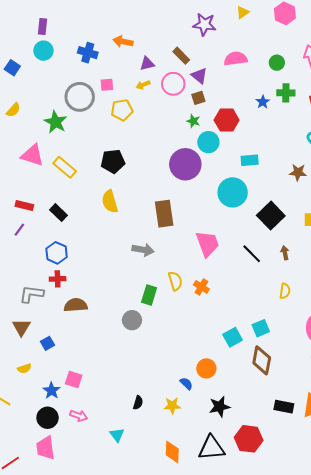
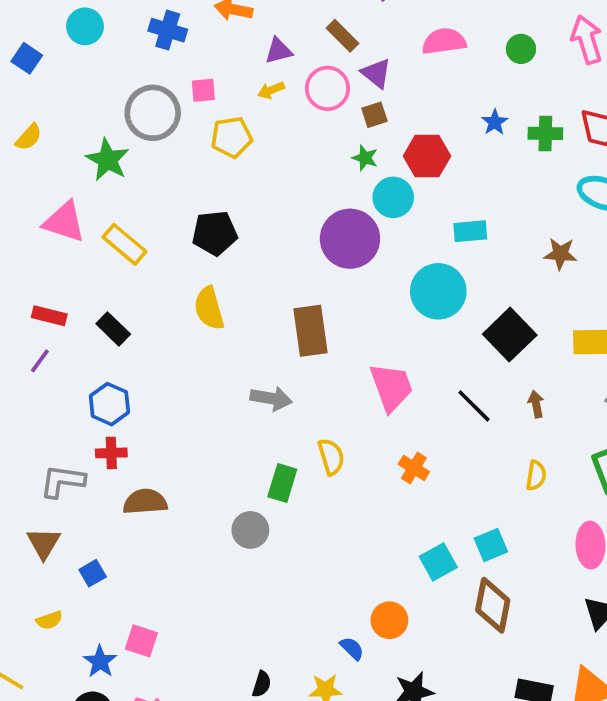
green cross: (286, 93) -> (545, 133), moved
orange cross: (201, 287) -> (414, 468), moved

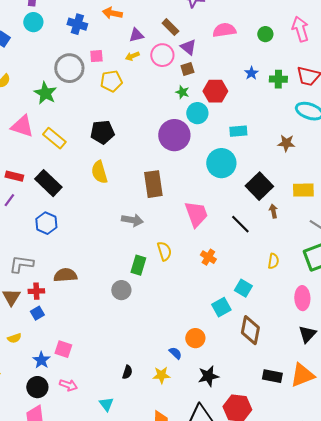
black rectangle: (113, 329) -> (48, 183), size x1.5
brown arrow: (536, 404) -> (273, 211), moved
red cross: (111, 453) -> (36, 291), moved
cyan square: (491, 545) -> (243, 288), moved, turned -36

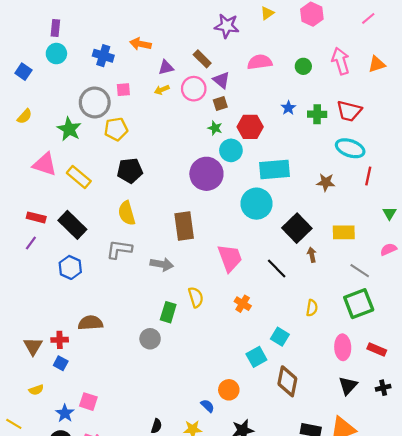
yellow pentagon: (111, 81) -> (116, 129), moved
cyan rectangle: (238, 131) -> (275, 170), size x1.6
gray L-shape: (21, 264) -> (119, 249), moved
blue square: (37, 313) -> (61, 363), turned -32

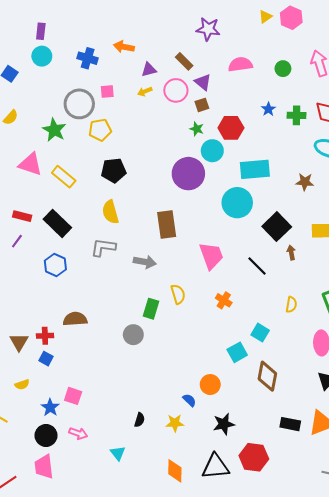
yellow triangle: (267, 13) -> (265, 17), moved

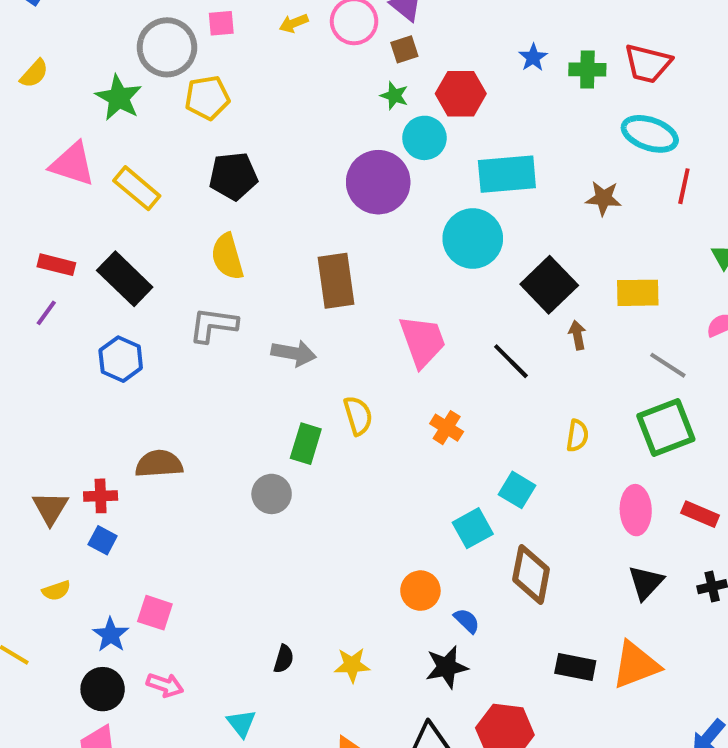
blue semicircle: (189, 400) -> (467, 621), moved

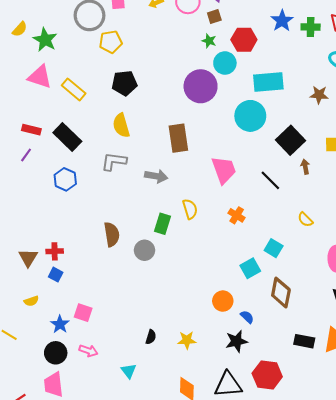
blue star: (533, 57) -> (282, 21), size x1.5
green star: (119, 98) -> (45, 40), moved
yellow semicircle: (577, 436) -> (305, 220), turned 126
brown semicircle: (159, 464) -> (112, 234), moved, turned 85

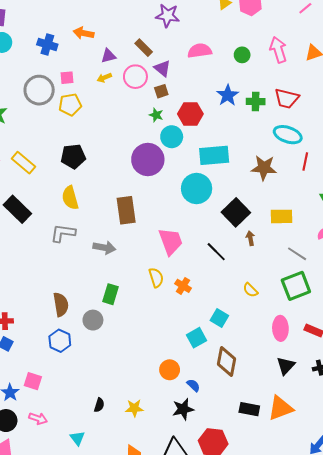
yellow pentagon: (111, 42) -> (70, 105), moved
brown star: (319, 95) -> (264, 168), size x1.4
blue hexagon: (65, 179) -> (60, 341), moved
yellow semicircle: (190, 209) -> (156, 278), moved

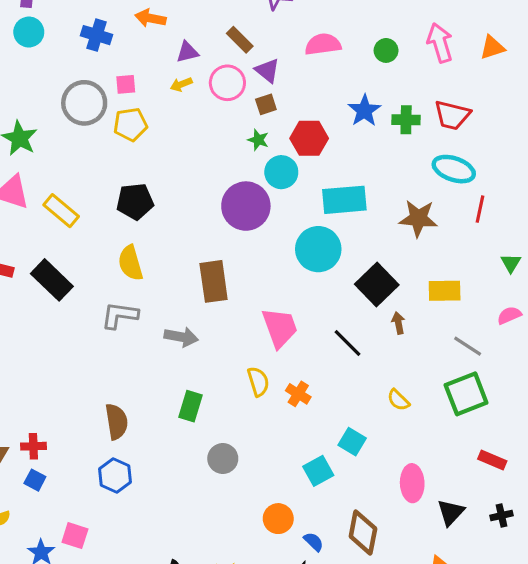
gray circle: (93, 320) -> (223, 459), moved
pink ellipse: (280, 328) -> (412, 483), moved
brown diamond: (227, 362) -> (363, 532), moved

